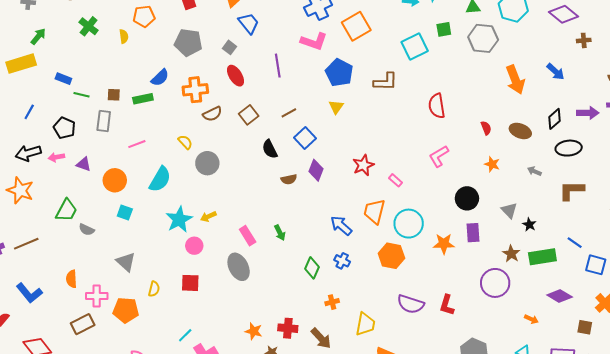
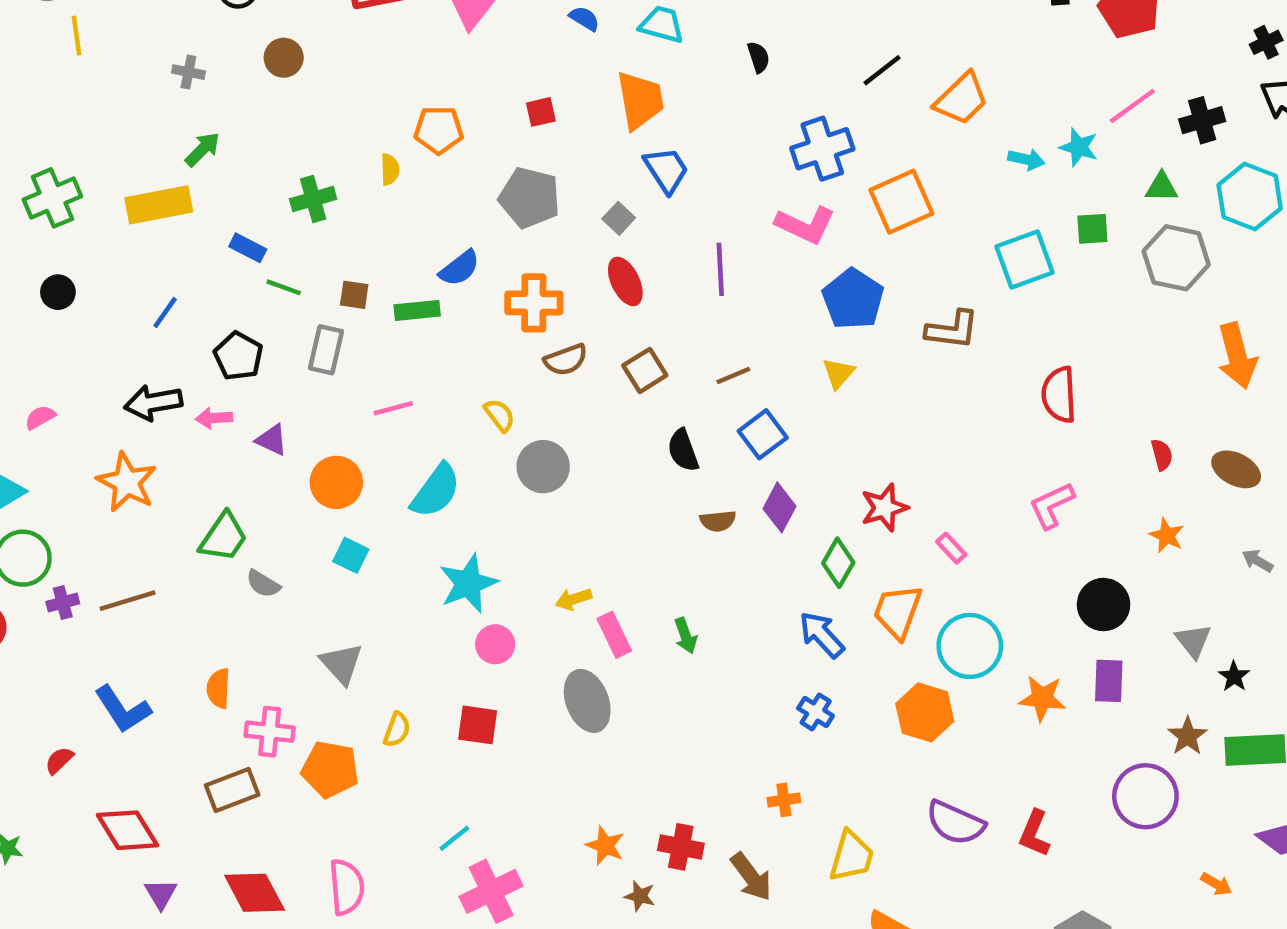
green cross: (89, 26) -> (313, 199), moved, turned 30
yellow arrow: (208, 217) -> (574, 599), moved
green diamond: (312, 268) -> (838, 563), moved

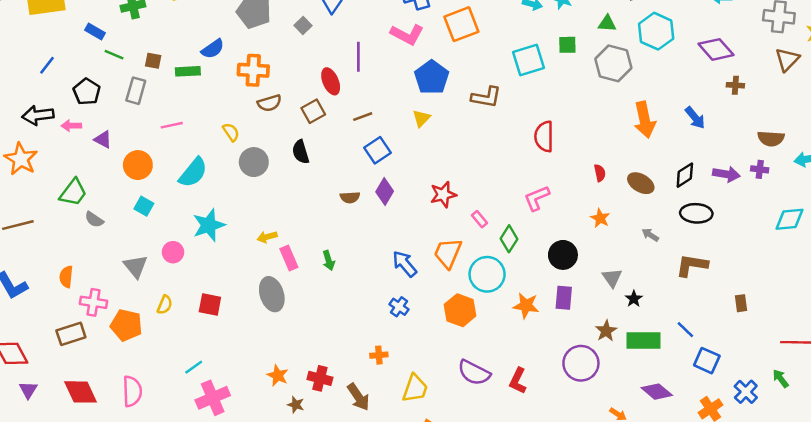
red ellipse: (625, 281) -> (331, 81), moved
black semicircle: (683, 450) -> (301, 152), moved
green diamond: (838, 563) -> (509, 239), moved
pink circle: (495, 644) -> (173, 252), moved

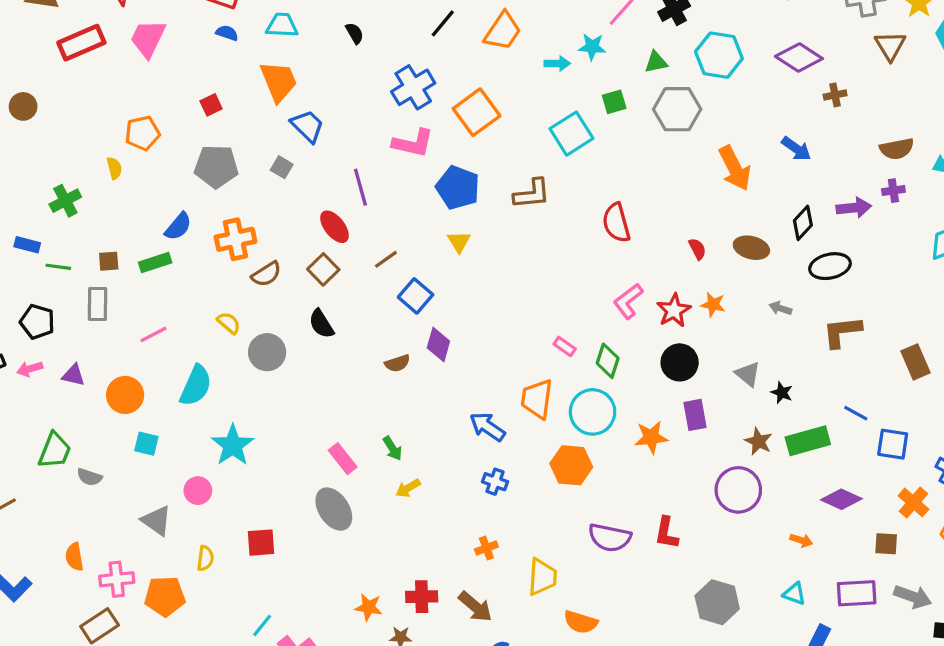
red star: (443, 195) -> (674, 310), moved
yellow arrow: (267, 237) -> (408, 488), moved
brown rectangle: (741, 303) -> (916, 362), size x1.5

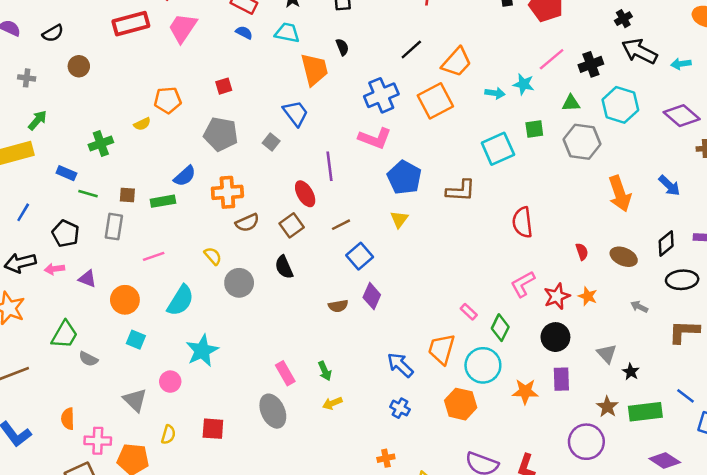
orange trapezoid: (279, 81) -> (314, 70), moved
orange square: (477, 112) -> (435, 101), moved
yellow semicircle: (114, 168) -> (142, 124), turned 70

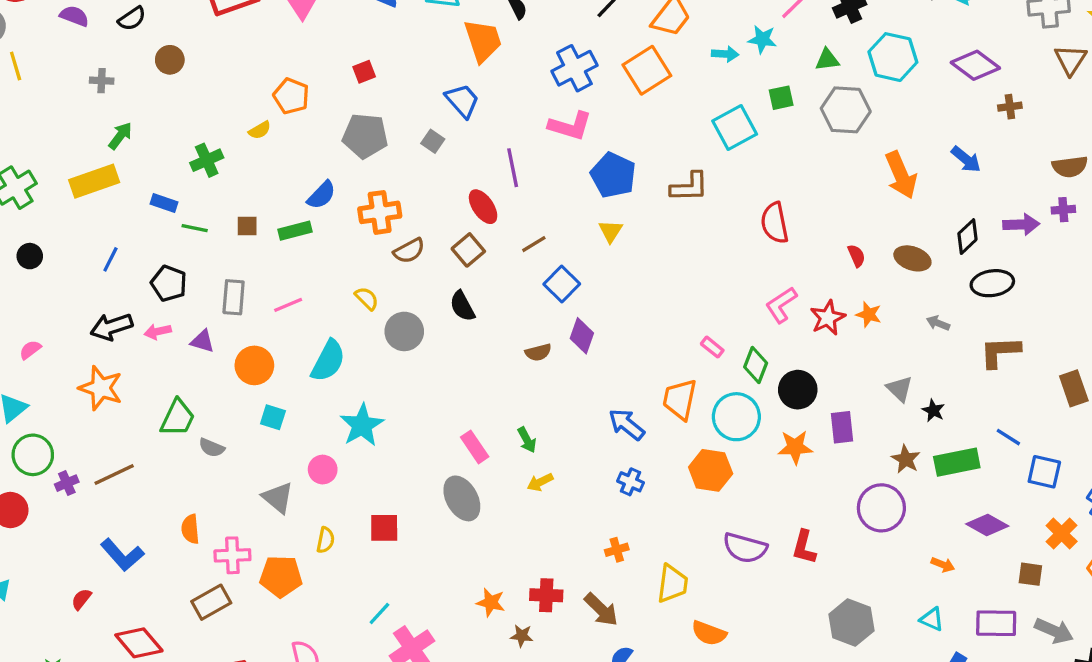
orange pentagon: (168, 100) -> (291, 96), turned 30
gray rectangle: (114, 227) -> (234, 297), moved
black circle: (555, 337) -> (798, 390), moved

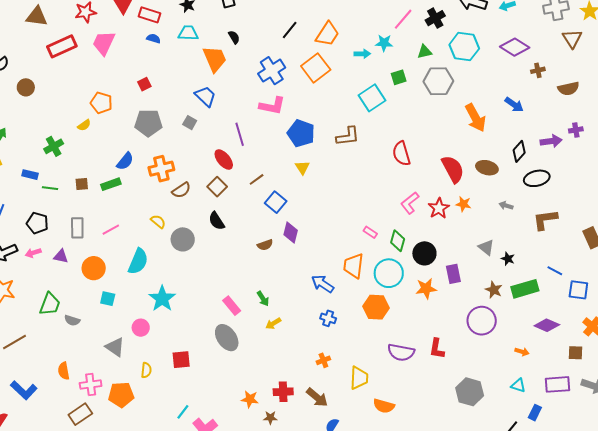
brown semicircle: (1070, 167) -> (568, 89), moved
red semicircle: (856, 256) -> (453, 169), size x2.0

